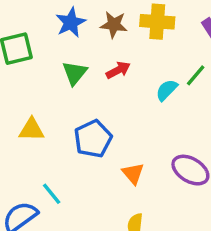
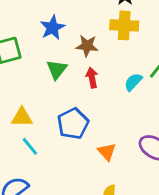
brown star: (114, 25) -> (87, 46), moved
red arrow: (118, 70) -> (92, 78), moved, turned -72
cyan line: (52, 194) -> (30, 146), moved

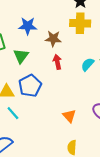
blue star: (52, 28) -> (28, 26), turned 30
green triangle: (57, 69) -> (21, 56), moved
blue pentagon: (73, 124) -> (30, 86), moved

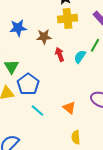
green triangle: (21, 56) -> (11, 67), moved
red arrow: (57, 62) -> (60, 54), moved
cyan line: (13, 113) -> (37, 111), moved

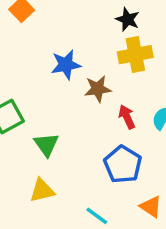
blue star: (18, 28) -> (66, 65), moved
blue pentagon: (28, 84) -> (123, 164), moved

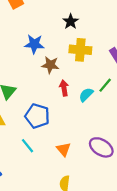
black star: (128, 19) -> (71, 22), moved
blue pentagon: (123, 164) -> (37, 116), moved, turned -30

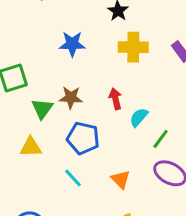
brown star: (50, 65) -> (71, 98), moved
green line: (105, 85) -> (161, 139), moved
cyan semicircle: (86, 95) -> (139, 117), moved

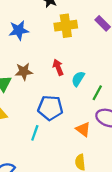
blue pentagon: (83, 138) -> (50, 108), moved
cyan line: (73, 178) -> (35, 133), turned 70
orange triangle: (121, 179) -> (83, 129), moved

